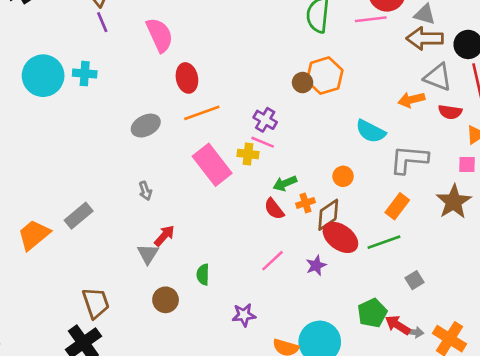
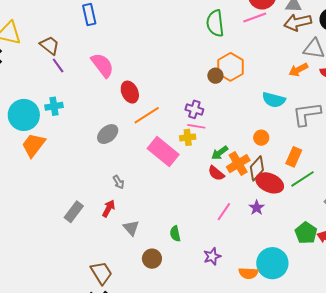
orange cross: (305, 203) -> (238, 164), size x1.6
orange rectangle: (397, 206) -> (294, 157), moved
orange trapezoid: (34, 235) -> (33, 145), moved
red arrow: (164, 236) -> (109, 208), moved

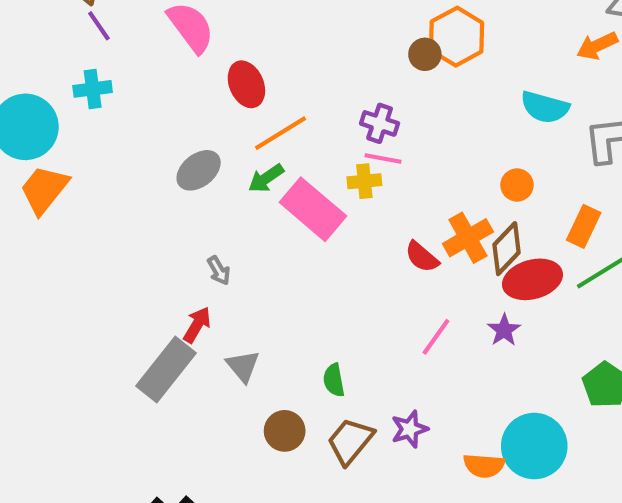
cyan cross: (54, 106) -> (93, 89), moved
green arrow: (220, 153) -> (266, 178), moved
red ellipse: (270, 183) -> (532, 279), turned -40
gray rectangle: (74, 212) -> (166, 370), moved, size x1.4
brown trapezoid: (101, 273) -> (350, 441), moved, turned -110

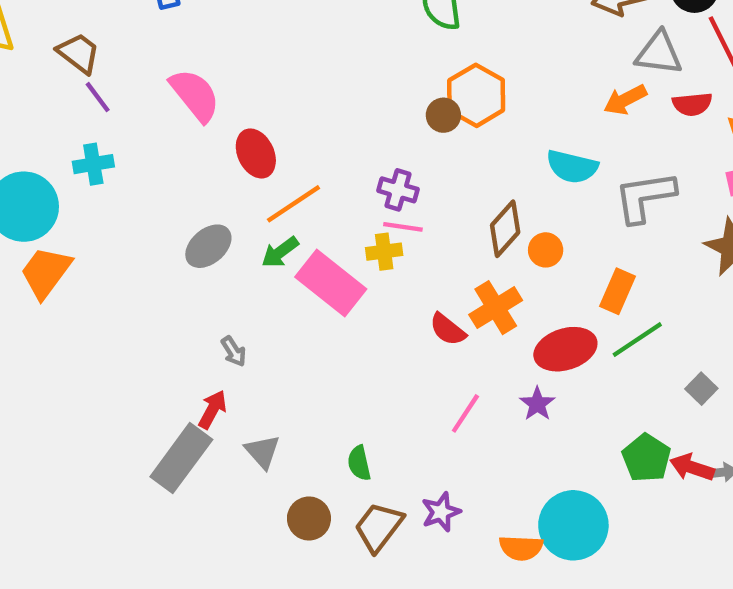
brown diamond: (507, 249) -> (505, 229), moved

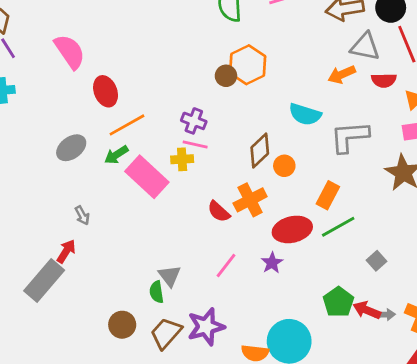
gray triangle: (262, 452) -> (169, 276), moved
purple star: (441, 512) -> (206, 327), size x1.5

